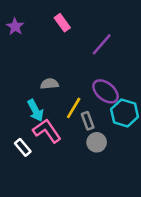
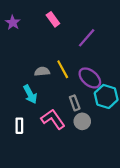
yellow line: (74, 108) -> (63, 69), moved, turned -60
pink L-shape: (47, 131) -> (53, 119), moved
white rectangle: (23, 147) -> (19, 126), turned 40

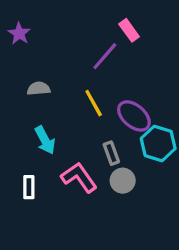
pink rectangle: (53, 19) -> (129, 30), moved
purple line: (87, 38) -> (105, 56), moved
gray semicircle: (42, 71) -> (39, 89), moved

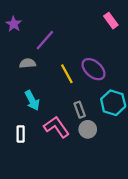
pink rectangle: (129, 30) -> (111, 21), moved
purple line: (105, 56) -> (45, 40), moved
purple ellipse: (134, 116) -> (94, 69), moved

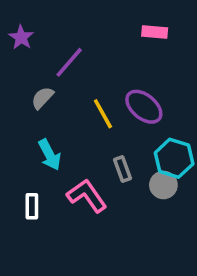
pink rectangle: (111, 21) -> (155, 32), moved, turned -49
gray semicircle: (28, 63) -> (42, 98), turned -42
gray circle: (88, 129) -> (163, 185), moved

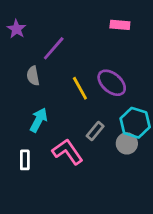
gray semicircle: (42, 98) -> (33, 76), turned -54
cyan arrow: (50, 155) -> (39, 120), turned -125
gray rectangle: (123, 169) -> (95, 131), turned 60

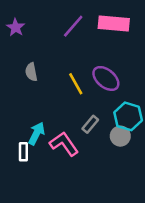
pink rectangle: (120, 25) -> (114, 24), size x1.6
purple line: (54, 48) -> (73, 26), moved
cyan arrow: (39, 120) -> (37, 133), moved

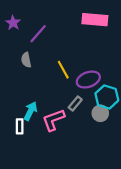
purple line: (73, 26) -> (38, 34), moved
purple ellipse: (106, 78) -> (88, 80), moved, turned -60
pink L-shape: (64, 144) -> (53, 120), turned -75

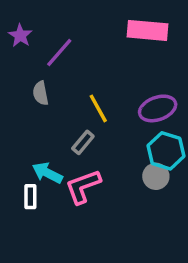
purple ellipse: (88, 80) -> (158, 108), moved
gray rectangle: (75, 103) -> (83, 142), moved
cyan arrow: (31, 111) -> (47, 173), turned -90

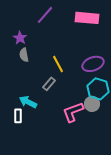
purple star: (20, 36) -> (20, 38), moved
purple line: (59, 53) -> (45, 15), moved
pink L-shape: (83, 186) -> (73, 112), moved

